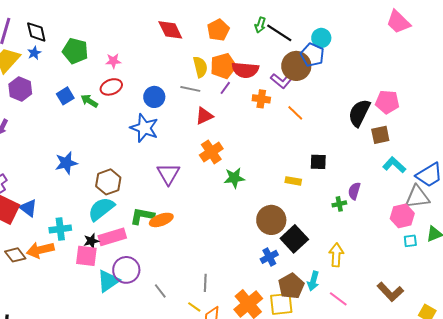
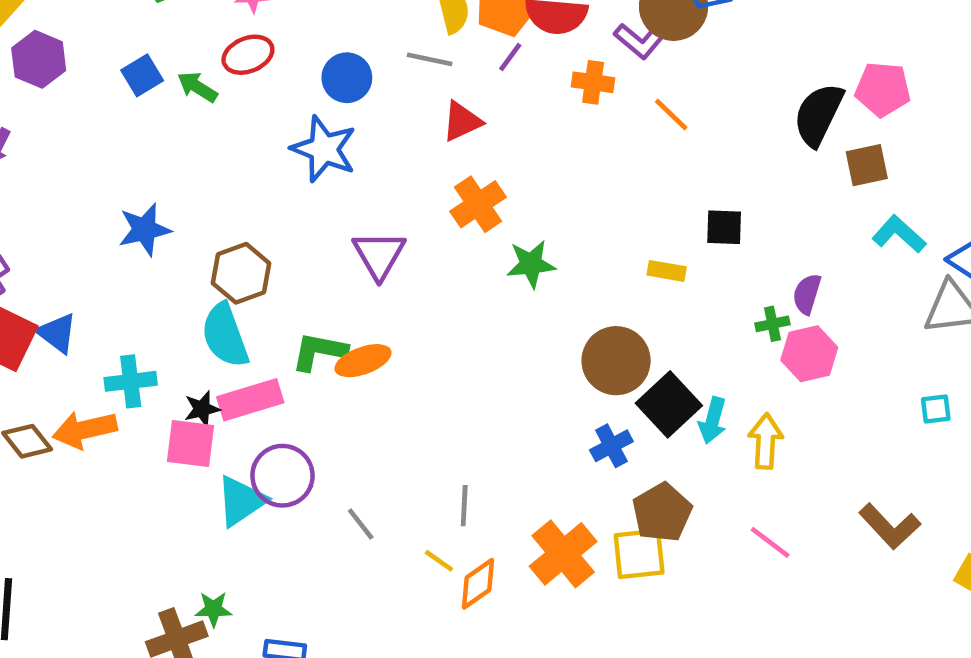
cyan semicircle: (101, 209) -> (225, 335), turned -72
pink hexagon: (402, 216) -> (809, 354), moved
cyan arrow: (313, 281) -> (713, 420), moved

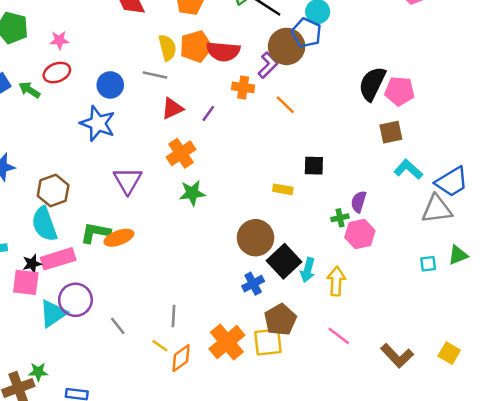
purple L-shape: (639, 41) -> (268, 65), turned -85
purple line: (510, 57) -> (208, 114), moved
black semicircle: (818, 115) -> (372, 84), moved
green star: (531, 264) -> (192, 193), moved
brown L-shape: (890, 526) -> (397, 356), moved

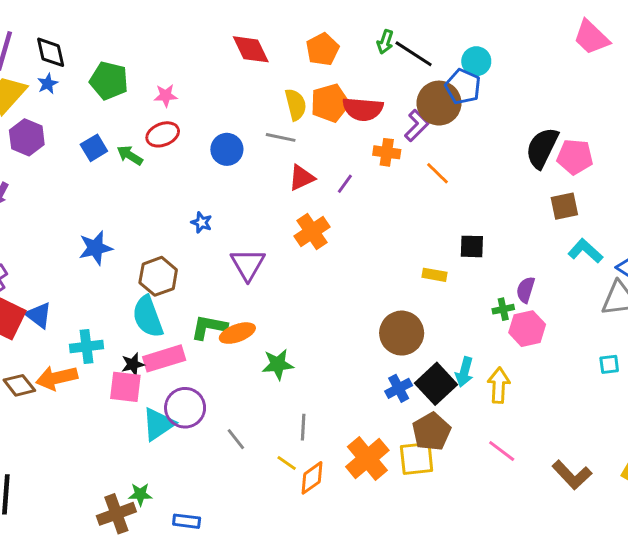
blue star: (98, 123) -> (202, 223), moved, size x0.5
green star: (192, 193) -> (278, 364), moved
black square: (284, 261) -> (436, 384), moved

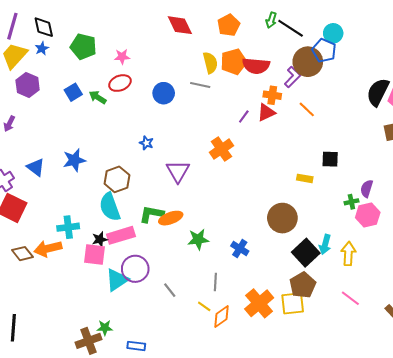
red triangle: (302, 178) -> (266, 112), moved
blue triangle: (39, 315) -> (36, 167), moved
blue cross: (399, 388) -> (240, 249), moved, turned -30

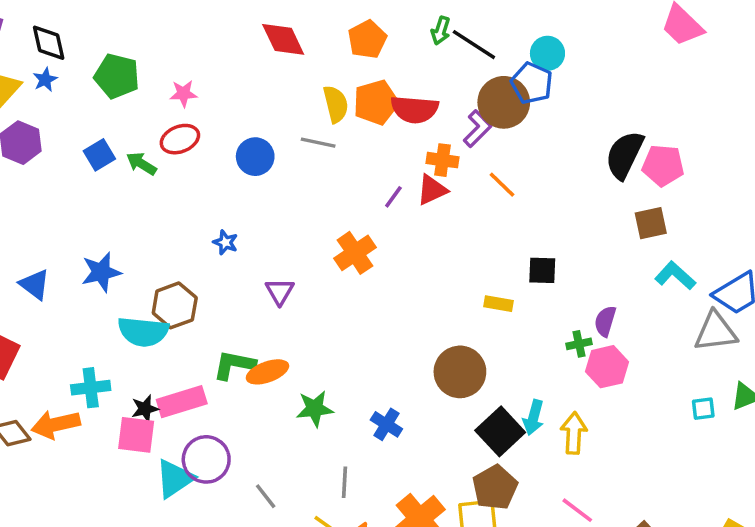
purple triangle: (178, 171) -> (280, 291), size x0.7
cyan semicircle: (110, 207) -> (143, 332), moved, turned -64

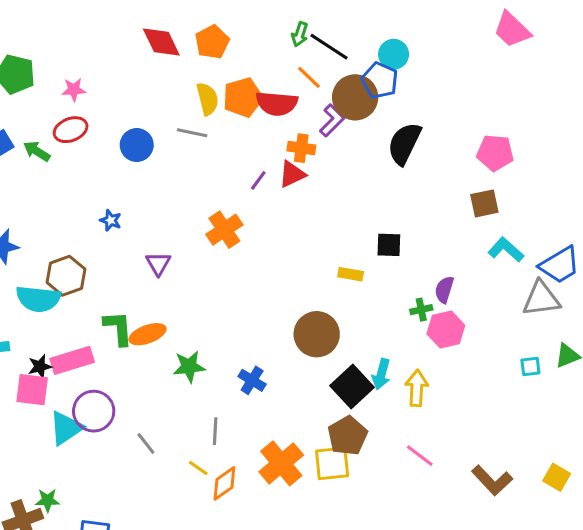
orange pentagon: (367, 39) -> (212, 42), moved
black semicircle: (625, 155) -> (404, 143), moved
orange line: (502, 185) -> (309, 77), moved
green L-shape: (234, 365) -> (118, 328), turned 75

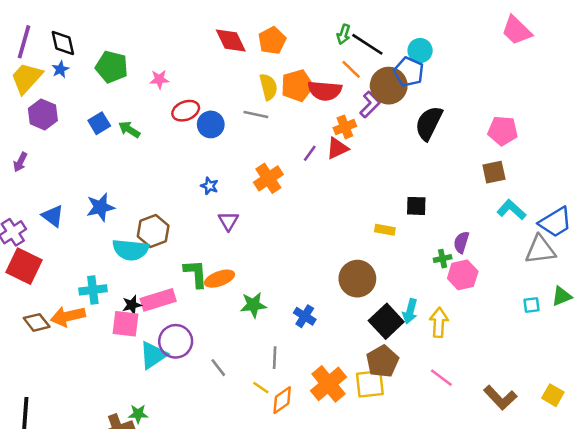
red ellipse: (71, 130) -> (186, 111), moved
orange cross: (301, 148) -> (345, 127), turned -30
blue star: (111, 220) -> (209, 186), moved
orange cross: (224, 230) -> (268, 178), moved

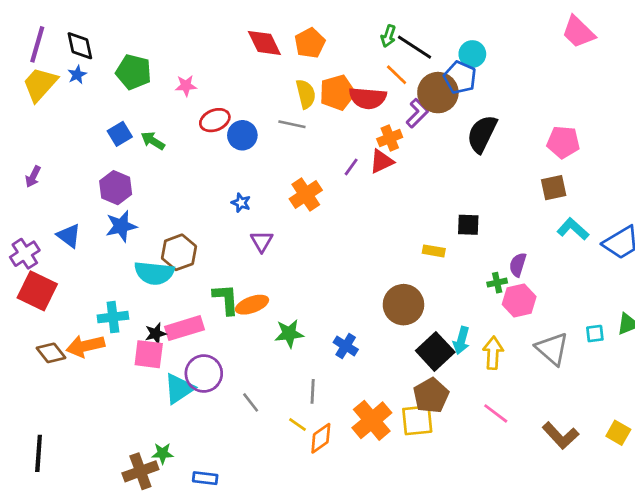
purple hexagon: (43, 114) -> (116, 188), moved
gray triangle: (540, 250) -> (552, 349), moved, turned 48

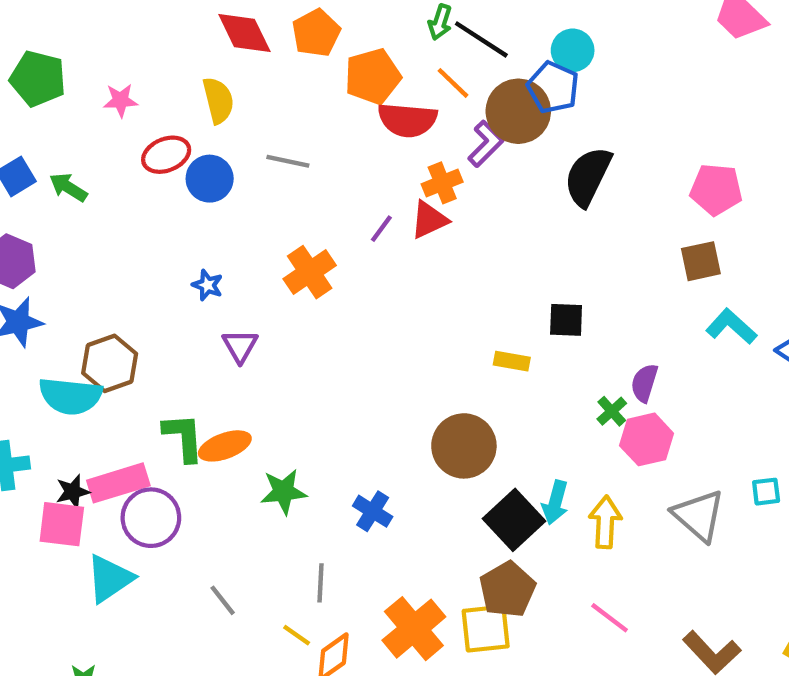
orange pentagon: (337, 93) -> (373, 76), moved
yellow semicircle: (306, 94) -> (218, 100), moved
green cross: (497, 283) -> (612, 411), turned -30
purple circle: (204, 373) -> (151, 518), moved

